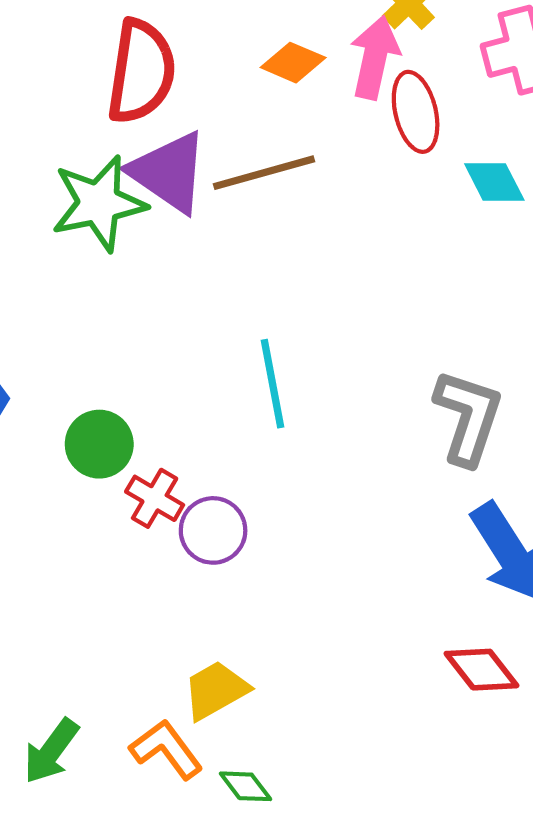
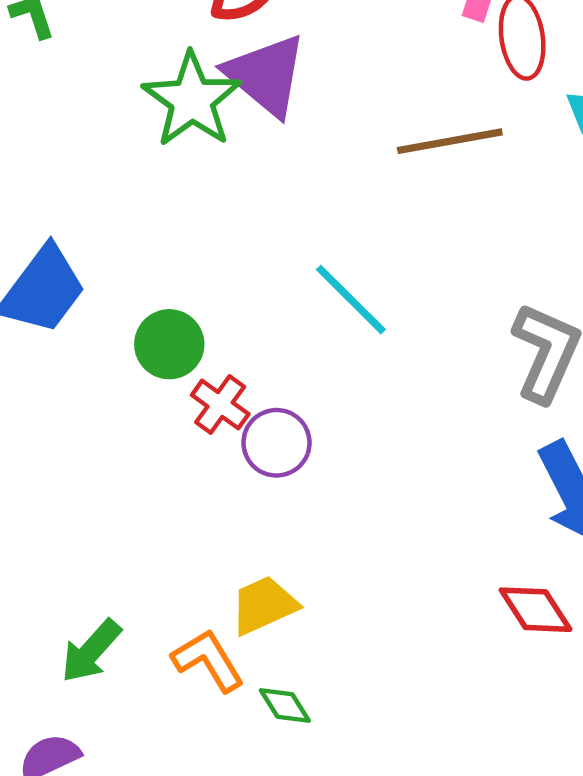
brown line: (264, 173) -> (450, 141), moved
green star: (99, 203) -> (192, 100), turned -30
cyan line: (272, 384) -> (351, 300), turned -40

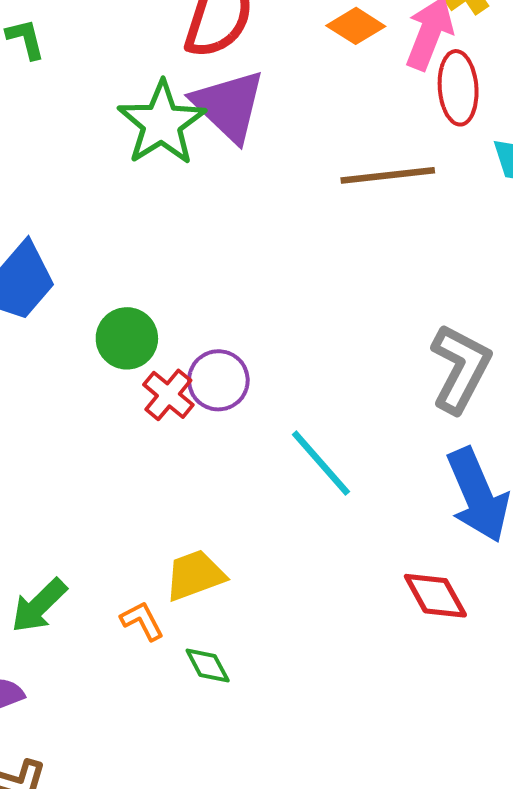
cyan line: (351, 300) -> (321, 463), moved
purple circle: (276, 443) -> (218, 380), moved
orange L-shape: (208, 660) -> (142, 621), size x0.7

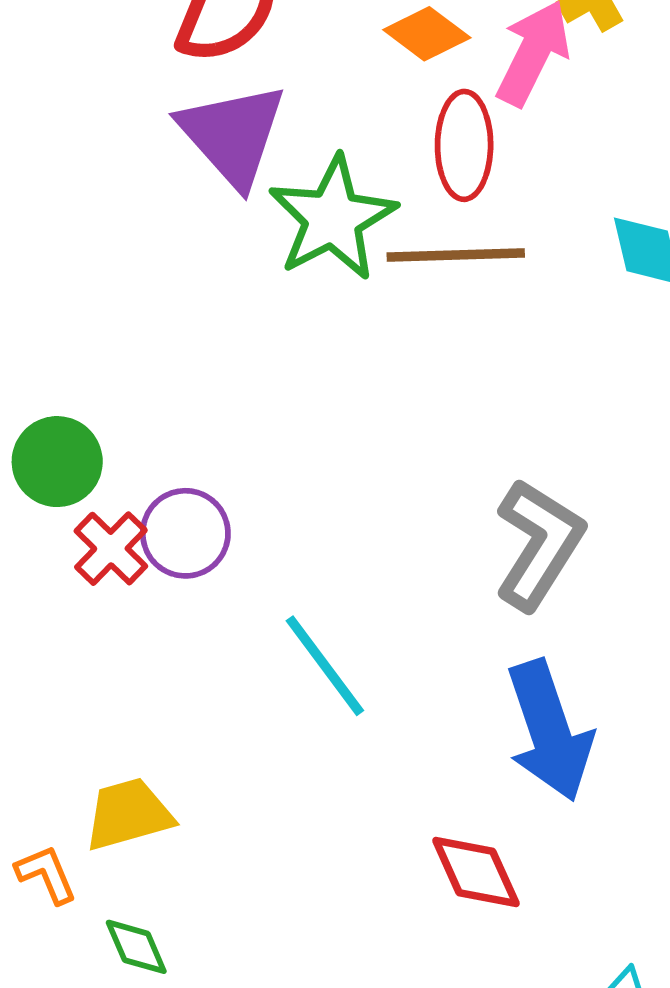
red ellipse: (458, 88) -> (464, 145), moved
green star: (162, 123) -> (333, 218), moved

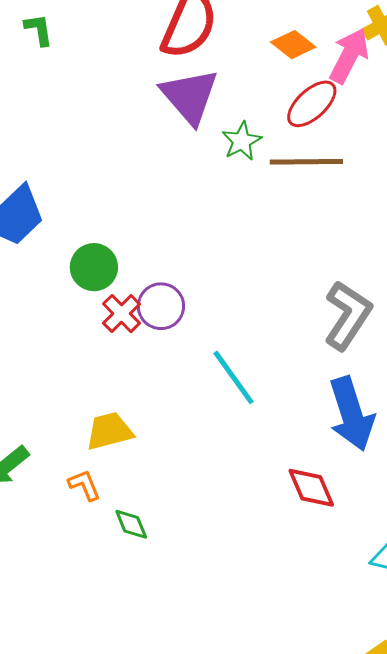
red ellipse: (464, 145) -> (312, 104), turned 46
green star: (333, 218) -> (242, 141), size x0.6
yellow trapezoid: (128, 814) -> (109, 431), moved

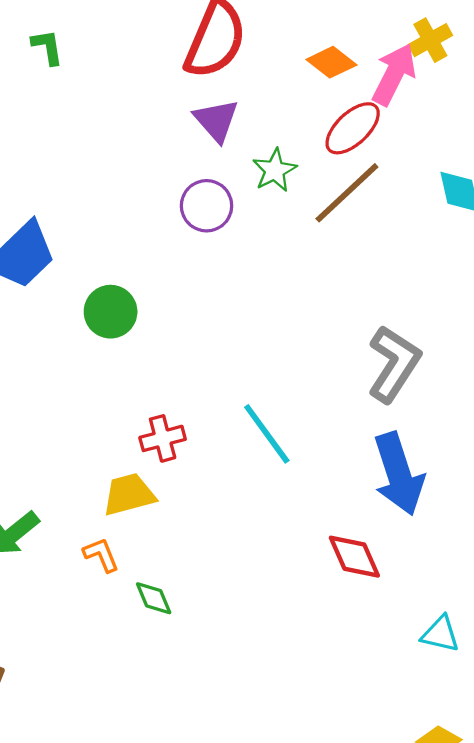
purple triangle: (190, 96) -> (216, 120), size x0.7
brown line: (306, 162) -> (347, 193), turned -42
purple circle: (161, 306) -> (207, 206), moved
red cross: (122, 314) -> (163, 438), moved, turned 30

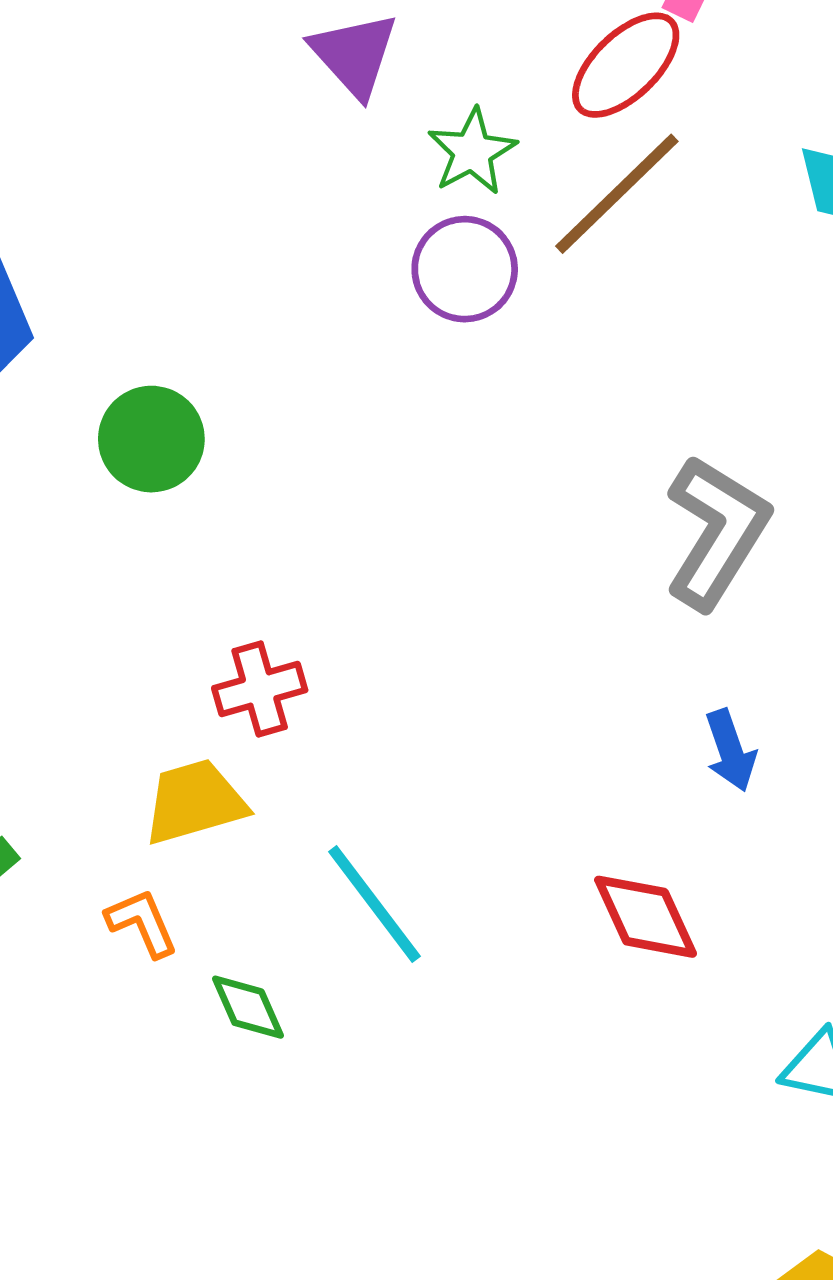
purple circle: (207, 206) -> (465, 269), moved
cyan line: (267, 434) -> (374, 904), moved
blue arrow: (399, 474) -> (730, 750), size x0.5

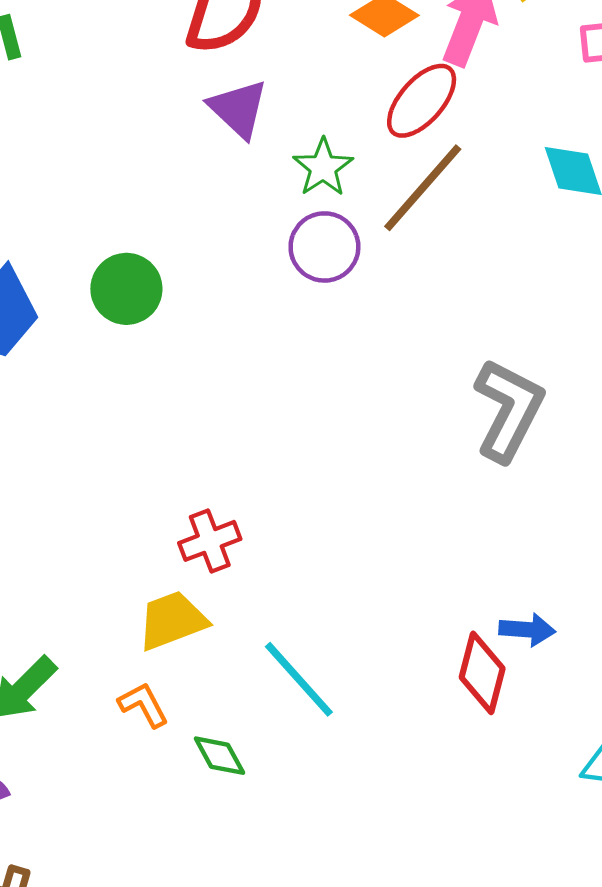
green circle: (151, 439) -> (126, 289), moved
blue arrow: (730, 750) -> (527, 630), moved, turned -62
red diamond: (646, 917) -> (482, 673), turned 44

